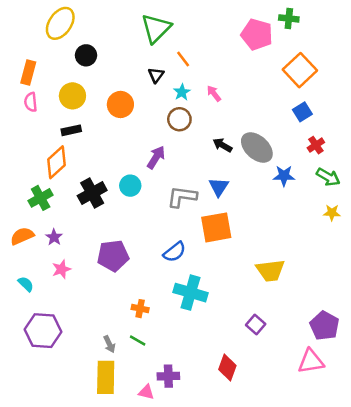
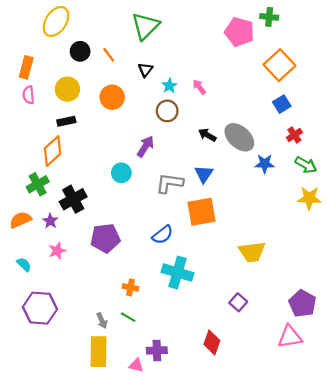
orange line: (183, 59) -> (109, 55), moved
black cross: (92, 193) -> (73, 199), moved
yellow star: (332, 213) -> (309, 198), size x1.5

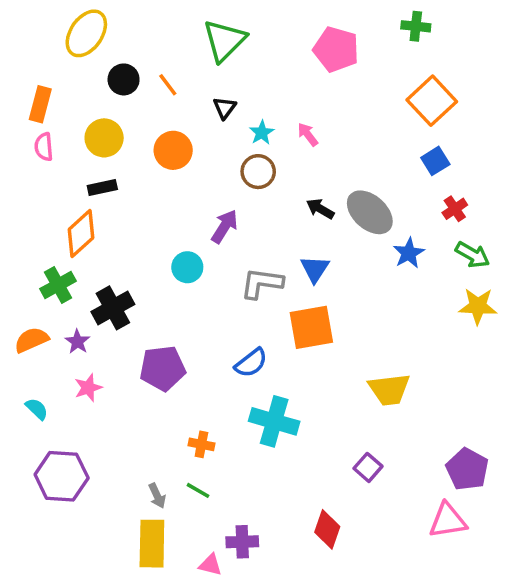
pink pentagon: (239, 32) -> (336, 49), moved
blue star: (265, 164) -> (409, 253), turned -30

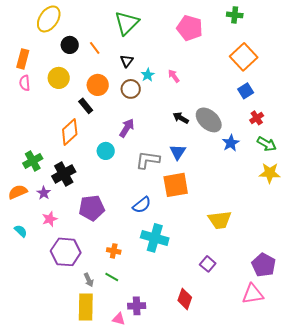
brown circle: (258, 172) -> (131, 89), moved
black rectangle: (102, 188) -> (86, 106), moved, turned 63
orange diamond: (81, 234) -> (70, 132), moved
purple hexagon: (62, 476) -> (66, 252), moved

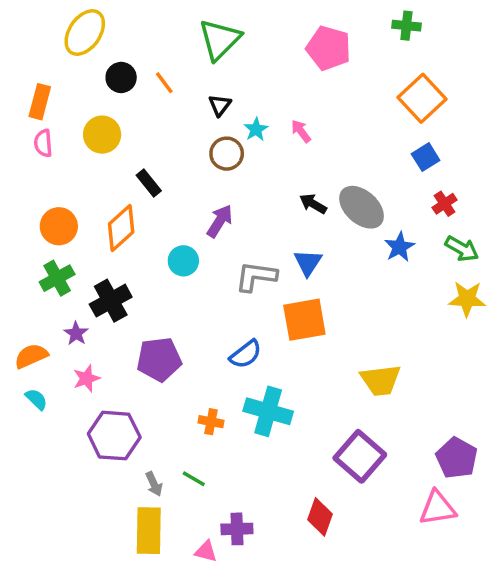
orange circle: (98, 85) -> (59, 226), moved
orange semicircle: (18, 192) -> (31, 356), moved
orange cross: (114, 251) -> (211, 422), moved
purple square: (208, 264) -> (360, 456), size x1.8

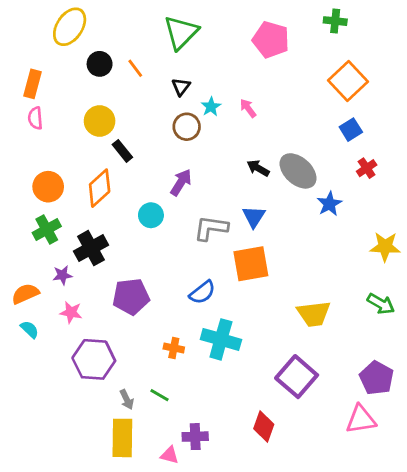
yellow circle: (102, 135) -> (100, 121), moved
green arrow: (462, 249) -> (381, 304), moved
purple star: (76, 333) -> (62, 275), turned 30
pink star: (86, 378) -> (71, 312), turned 30

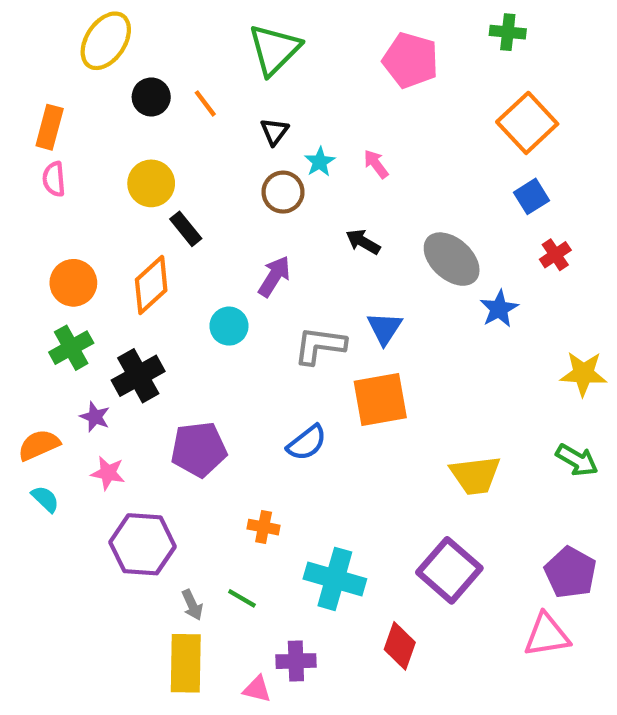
black arrow: (258, 168) -> (363, 242), moved
purple star: (62, 275) -> (95, 417), turned 30
cyan cross: (221, 339) -> (335, 579), moved

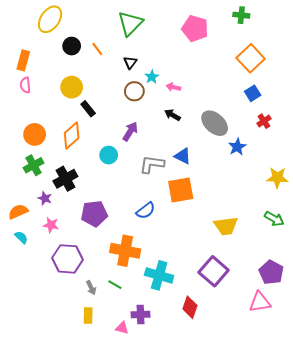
pink arrow: (376, 164) -> (173, 87), moved, turned -40
blue triangle: (385, 328) -> (183, 156), turned -36
orange cross: (264, 527) -> (125, 251), size x2.0
yellow rectangle: (186, 663) -> (88, 315), size x0.6

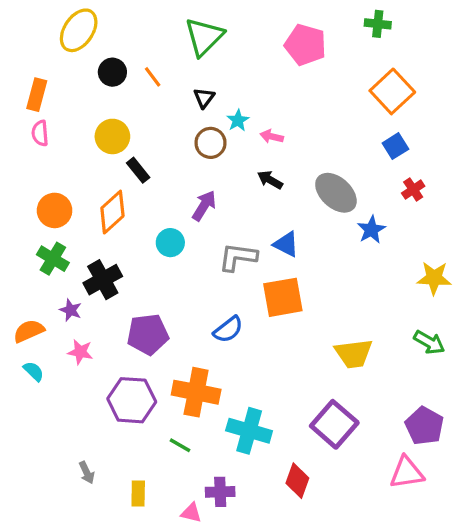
green cross: (34, 165) -> (53, 259), turned -30
purple hexagon: (68, 259) -> (132, 400), moved
gray arrow: (91, 288) -> (87, 473), moved

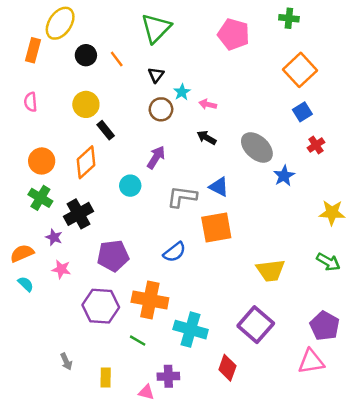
orange rectangle: (37, 95) -> (33, 50), moved

